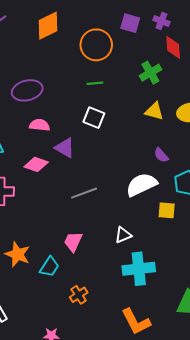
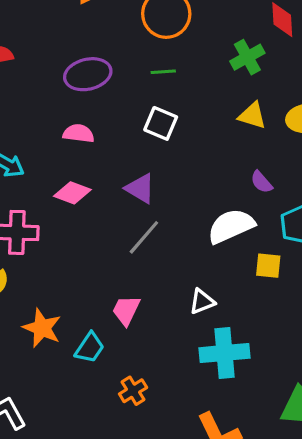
purple ellipse: (27, 90) -> (88, 74), moved
purple triangle: (65, 148) -> (140, 188), moved
gray line: (84, 193) -> (144, 237), turned -30

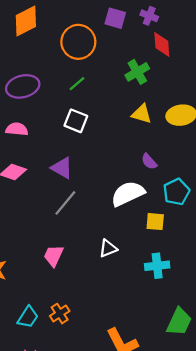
green line: (163, 72) -> (77, 84), turned -36
cyan trapezoid: (90, 348) -> (28, 317), moved
cyan cross: (225, 353) -> (157, 266), moved, size x0.7

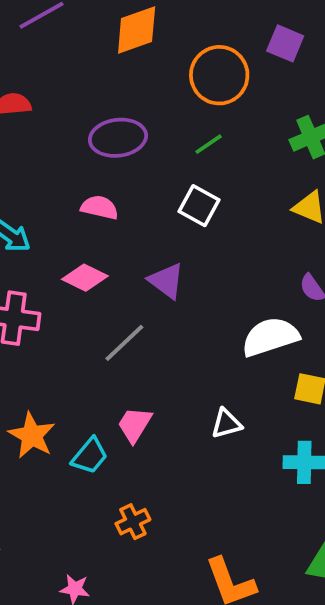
gray line: (65, 203) -> (124, 343), moved
cyan trapezoid: (28, 317) -> (90, 456), moved

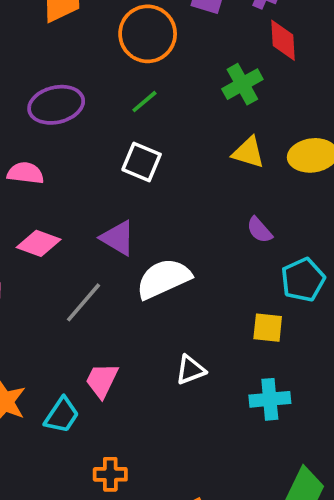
pink semicircle: (100, 207) -> (25, 173), moved
white semicircle: (270, 337) -> (164, 279), moved
orange cross: (133, 522) -> (110, 474), turned 32

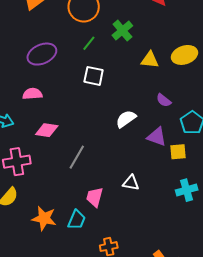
green cross: (242, 84) -> (122, 30), moved
purple triangle: (118, 238) -> (157, 137), moved
white semicircle: (164, 279) -> (126, 119), moved, size x0.7
white triangle: (190, 370) -> (131, 183), moved, turned 42

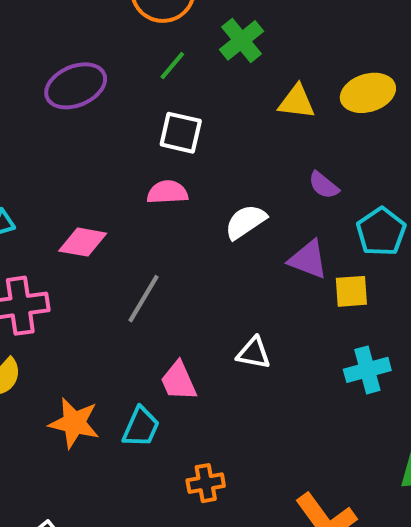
pink semicircle: (32, 94) -> (167, 192), moved
pink trapezoid: (95, 197) -> (179, 381), turned -40

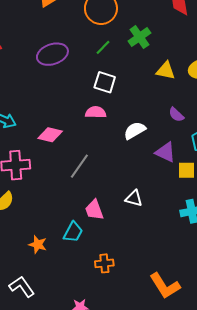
orange star: (74, 423) -> (38, 245), moved, size x0.7

